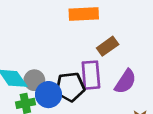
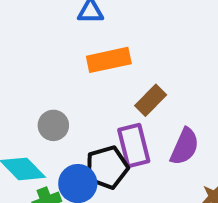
gray circle: (34, 80) -> (53, 125), moved

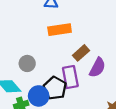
purple semicircle: (185, 147) -> (97, 67), moved
black pentagon: (107, 167) -> (55, 88), turned -30

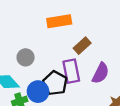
purple semicircle: (97, 67) -> (100, 73), moved

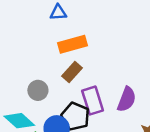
brown rectangle: (82, 46) -> (72, 72), moved

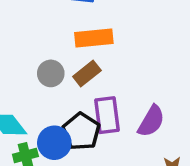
gray circle: (38, 90) -> (51, 73), moved

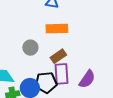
brown rectangle: (87, 74) -> (58, 56), moved
black pentagon: (81, 132) -> (46, 83), turned 30

